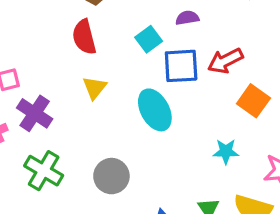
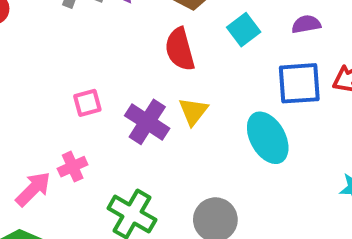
cyan square: (149, 39) -> (244, 30), moved
purple cross: (35, 113) -> (147, 122), moved

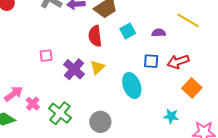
blue square: (299, 83) -> (151, 61), size x0.7
pink cross: (73, 167) -> (33, 104), moved, turned -32

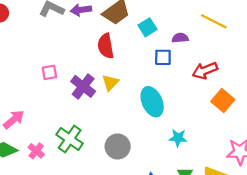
cyan square: (128, 31) -> (147, 27), moved
blue square: (151, 61) -> (163, 57), moved
pink cross: (33, 104) -> (36, 151), moved
cyan star: (171, 116) -> (178, 138), moved

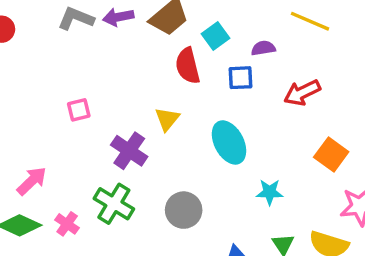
red semicircle: (106, 46) -> (188, 66), moved
purple cross: (83, 86) -> (129, 151), moved
orange square: (223, 101) -> (331, 155), moved

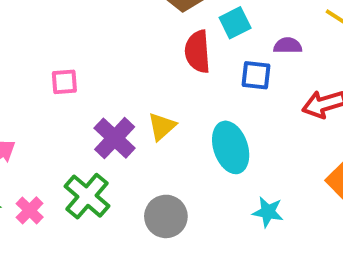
yellow triangle: (167, 119) -> (162, 126), moved

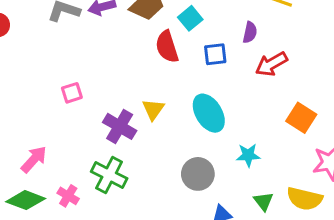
purple semicircle: (288, 46) -> (250, 32), moved, turned 115
gray circle: (166, 216) -> (198, 174), moved

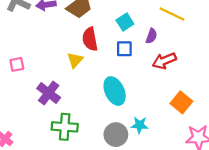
cyan square: (190, 18) -> (125, 22), moved
yellow triangle: (153, 109) -> (75, 60), moved
gray circle: (198, 174) -> (116, 135), moved
green cross: (109, 175) -> (65, 127), moved, turned -30

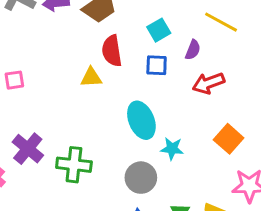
yellow triangle: (75, 60) -> (91, 77), turned 42
purple cross: (49, 93) -> (28, 149), moved
cyan star: (140, 125) -> (172, 149), moved

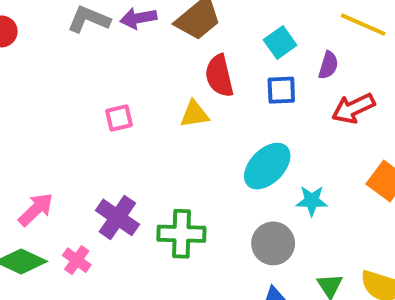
pink square: (14, 80) -> (119, 118), moved
cyan ellipse: (141, 120) -> (267, 166), turned 72

